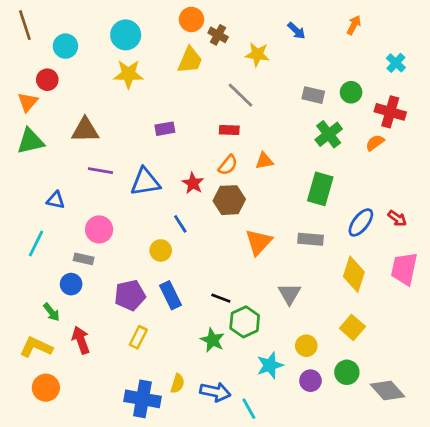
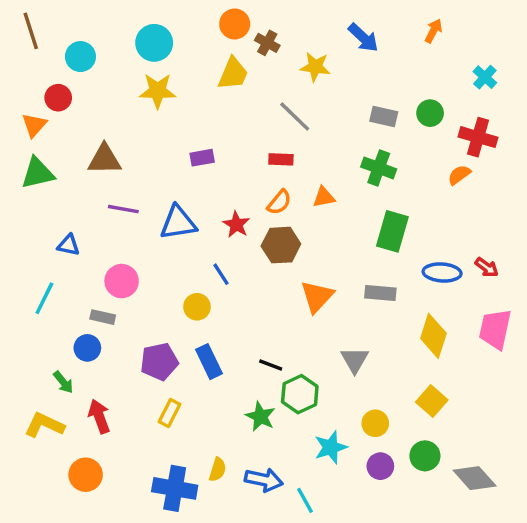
blue arrow: (296, 31) -> (363, 38), size x1.4
green cross: (329, 134) -> (379, 168), moved, turned -32
blue ellipse: (361, 222) -> (442, 272), turned 56
orange circle: (46, 388) -> (86, 475), moved

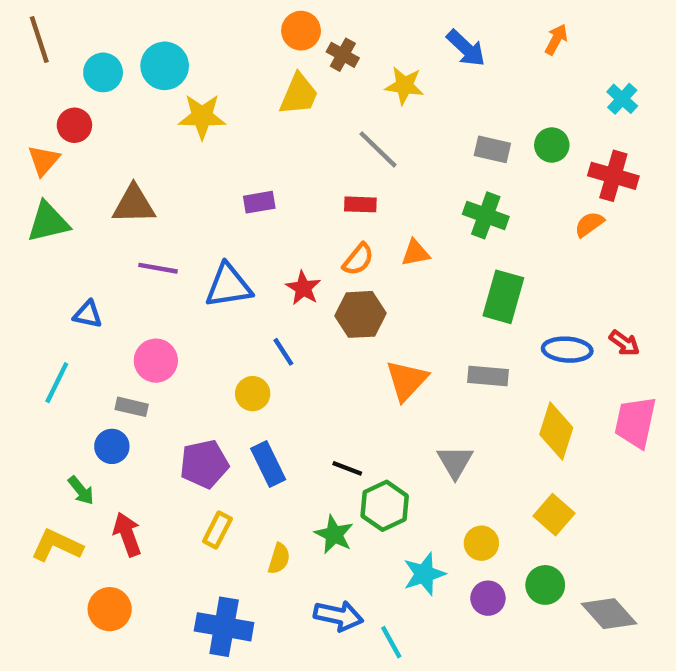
cyan circle: (154, 43) -> (165, 66), moved
yellow semicircle: (218, 470) -> (279, 559), moved

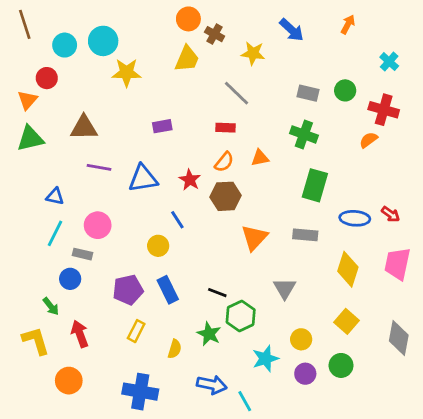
cyan line: (57, 383) -> (55, 233), moved
yellow L-shape: (57, 545) -> (36, 341), turned 48
gray diamond: (609, 614) -> (399, 338), moved, turned 52

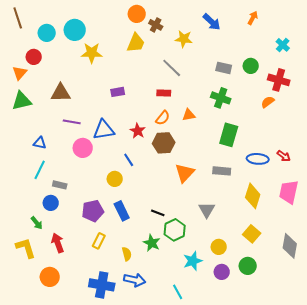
pink circle: (98, 225) -> (83, 148), moved
yellow semicircle: (175, 349) -> (127, 254), turned -32
blue arrow: (212, 385) -> (135, 280), moved

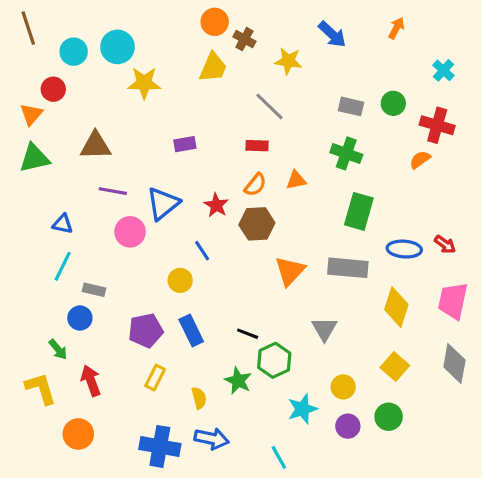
blue triangle: (104, 130) -> (163, 204), turned -30
gray rectangle: (222, 171) -> (348, 268), size x1.4
gray diamond: (290, 246) -> (454, 363), moved

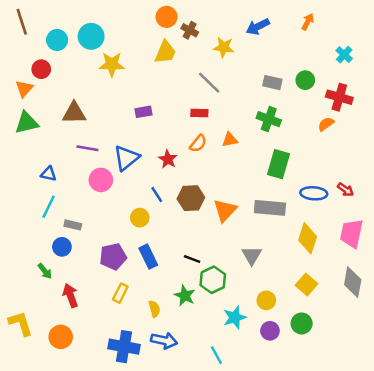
blue arrow: (332, 34) -> (258, 27), turned 110
brown hexagon: (257, 224) -> (191, 198), moved
yellow L-shape: (41, 389) -> (21, 323), moved

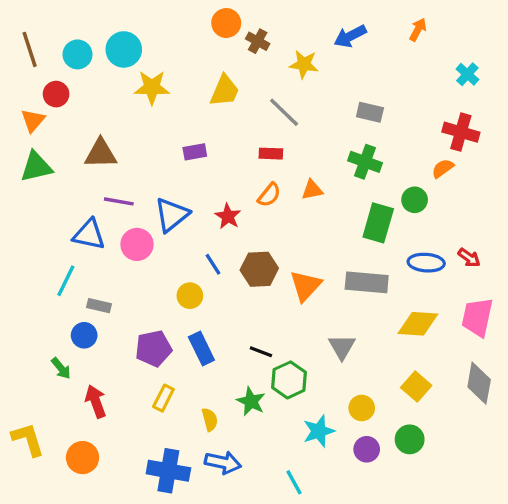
brown line: (22, 22) -> (30, 49), moved
yellow trapezoid: (165, 52) -> (225, 91), moved
green circle: (305, 80) -> (415, 200), moved
blue triangle: (49, 174) -> (89, 235), moved, size x1.5
yellow diamond: (308, 238) -> (418, 324), turned 76

